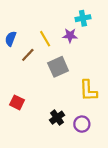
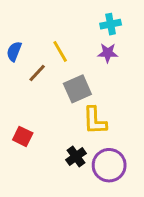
purple star: (70, 35) -> (108, 53), moved
yellow L-shape: (88, 91) -> (95, 121), moved
purple circle: (82, 124) -> (109, 165), size x1.5

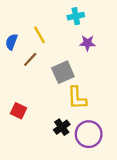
cyan cross: (111, 24) -> (76, 16), moved
yellow line: (60, 51) -> (40, 35), moved

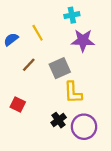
blue semicircle: (12, 42) -> (11, 39), turned 32
purple star: (87, 43) -> (83, 40), size x1.5
brown line: (30, 59) -> (29, 65), moved

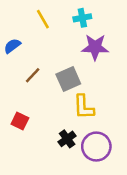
yellow line: (38, 33) -> (43, 19), moved

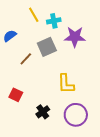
cyan cross: (82, 18) -> (54, 21), moved
gray square: (68, 79) -> (47, 47), moved
black cross: (67, 139) -> (43, 112), moved

